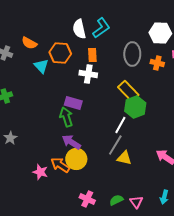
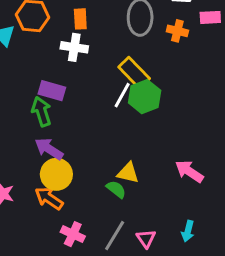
white line: (120, 125) -> (122, 95), moved
gray line: (115, 145) -> (115, 236), moved
orange arrow: (60, 165) -> (49, 198), moved
green semicircle: (116, 200) -> (116, 189), moved, turned 64

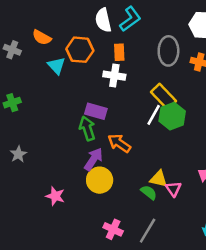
purple arrow: (49, 149) -> (93, 159), turned 90
orange arrow: (49, 198) -> (119, 143), moved
pink triangle: (146, 239) -> (173, 189), moved

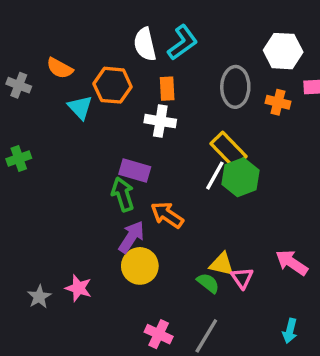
gray star: (18, 154) -> (39, 297), moved

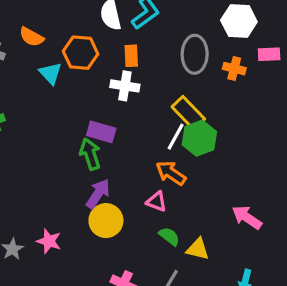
orange arrow: (167, 215) -> (171, 173), moved
yellow triangle: (222, 264) -> (198, 249), moved
pink triangle: (242, 278) -> (157, 202), moved, turned -35

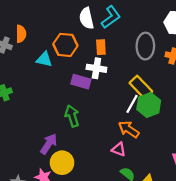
orange semicircle: (31, 37) -> (21, 34), moved, turned -119
cyan triangle: (50, 73) -> (44, 59), turned -35
purple rectangle: (101, 132) -> (81, 82), moved
purple arrow: (98, 194) -> (49, 144), moved
yellow circle: (106, 221) -> (62, 163), moved

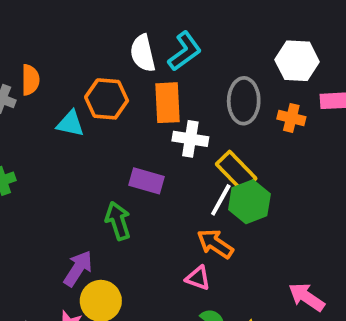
orange rectangle: (101, 47) -> (167, 103), size x1.5
white cross: (96, 68) -> (190, 139), moved
purple rectangle: (81, 82) -> (147, 181), moved

